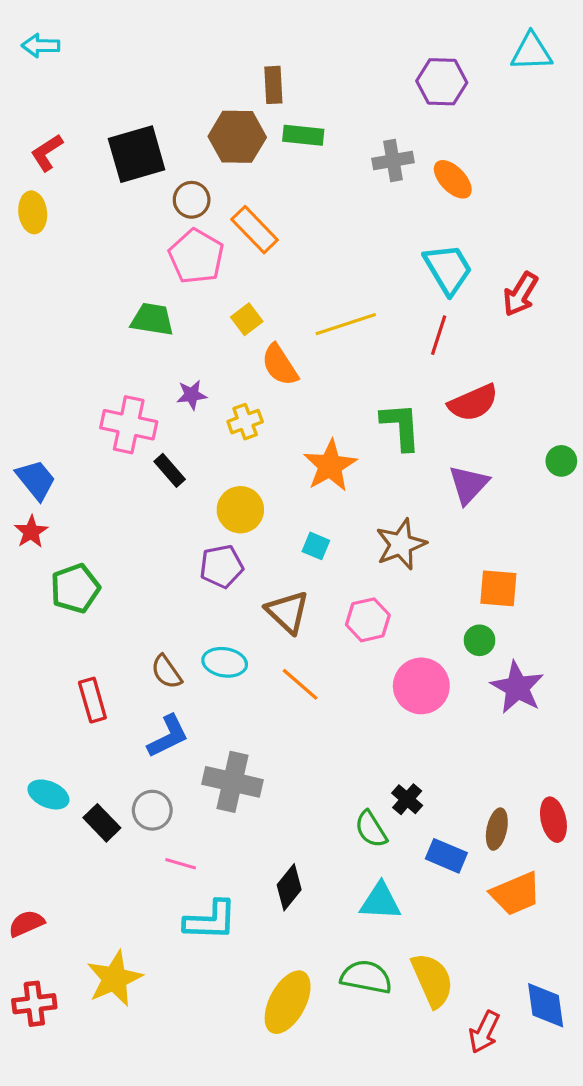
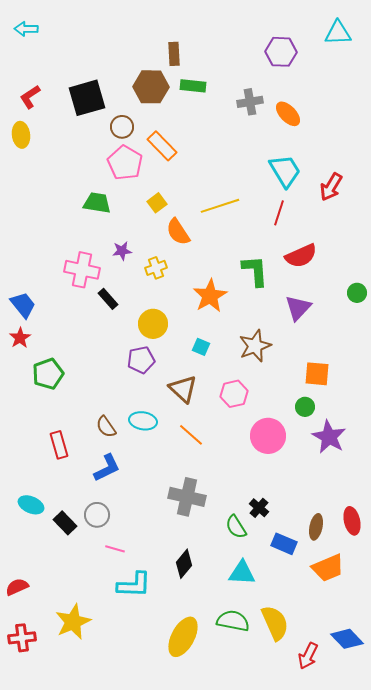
gray cross: (233, 782) -> (187, 497), moved
blue diamond: (546, 1005) -> (347, 639), turned -36

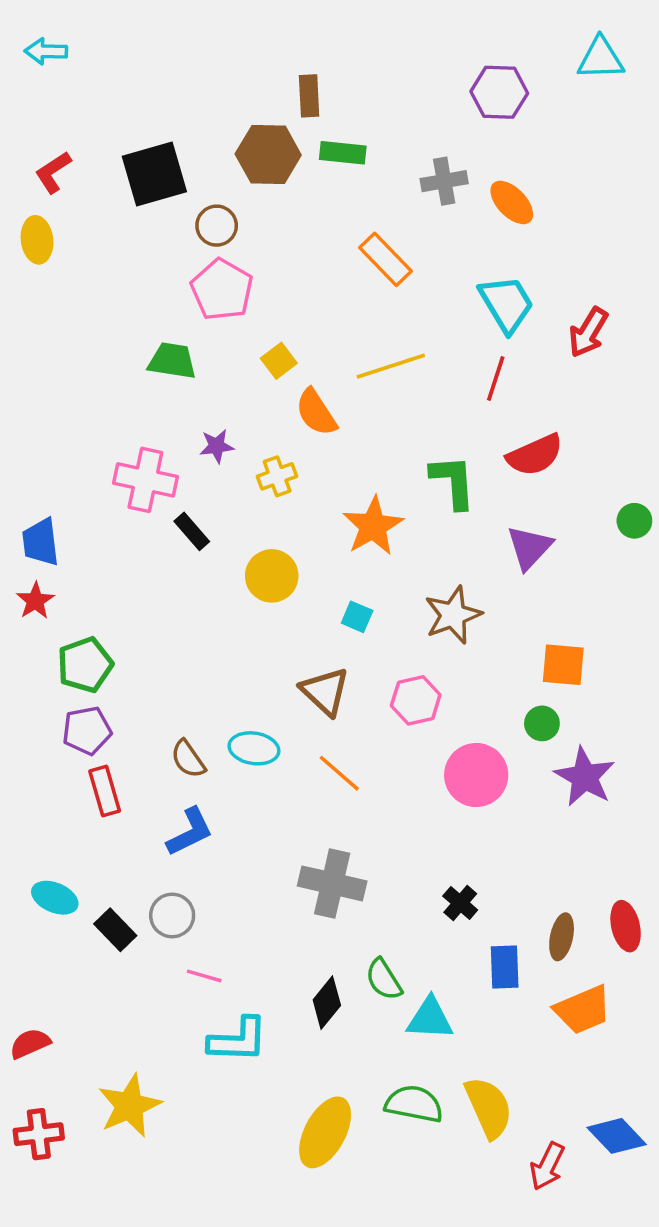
orange rectangle: (162, 146) -> (386, 259), moved
blue trapezoid: (23, 305) -> (41, 542), turned -148
purple pentagon: (141, 360) -> (87, 731), moved
green semicircle: (236, 527) -> (384, 979), moved
blue rectangle: (284, 544) -> (505, 967), turned 65

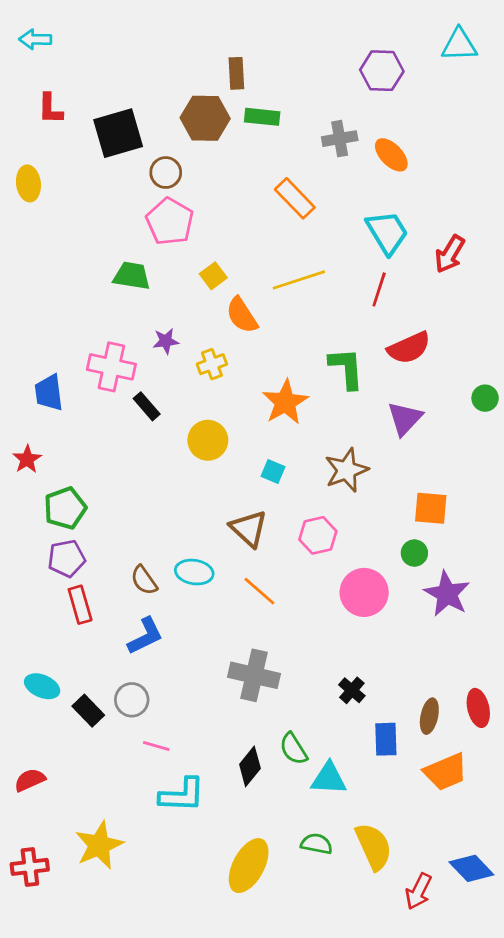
red L-shape: (53, 172) -> (50, 109), moved, turned -56
blue trapezoid: (41, 542) -> (49, 393), moved
red semicircle: (30, 1043) -> (30, 780), moved
green semicircle: (414, 1104) -> (317, 844), size x0.7

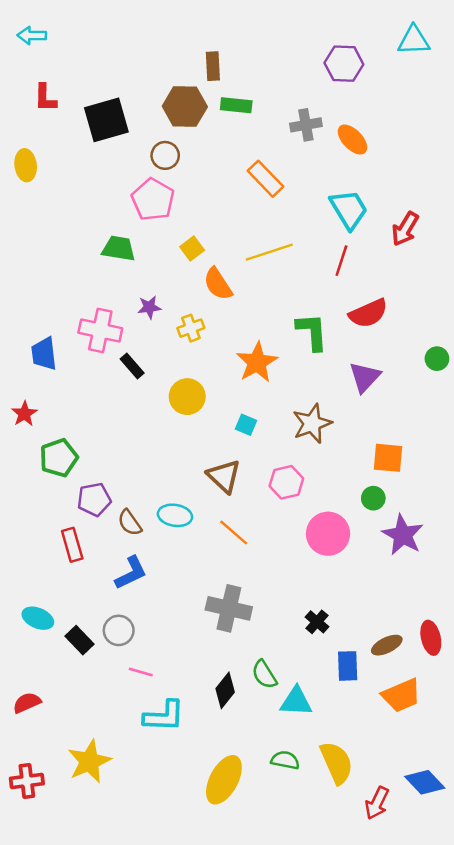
brown circle: (166, 173) -> (165, 155), moved
purple pentagon: (67, 558) -> (94, 499), moved
brown ellipse: (429, 716) -> (387, 645), turned 52

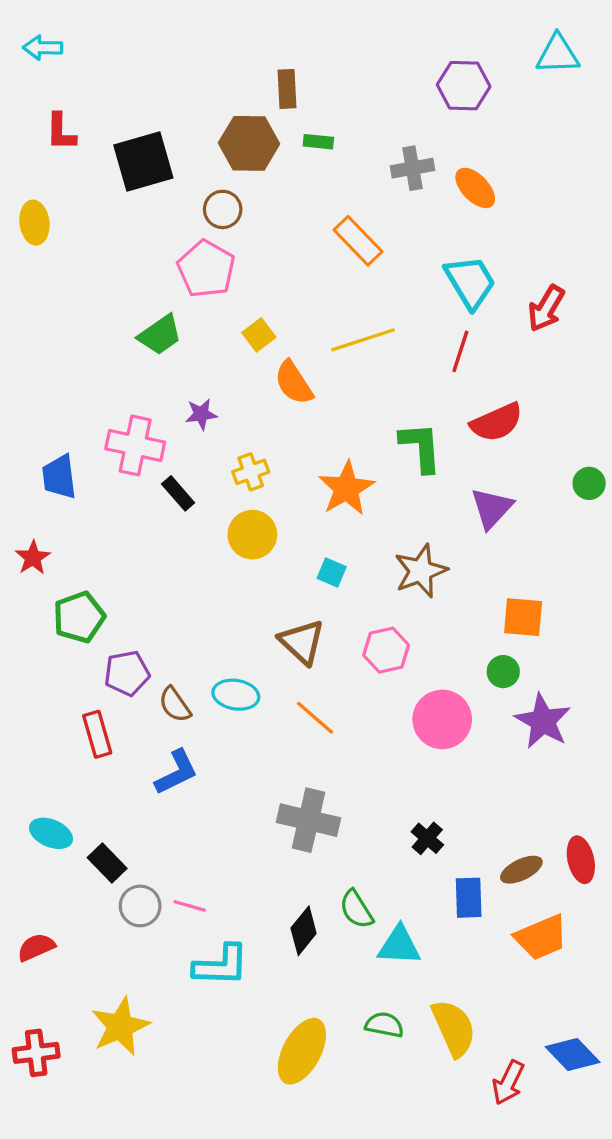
green rectangle: (236, 105) -> (318, 142), size x0.7
green trapezoid: (119, 248) -> (160, 335), turned 136
yellow cross: (191, 328) -> (251, 472), moved
gray circle: (119, 630) -> (140, 906), moved

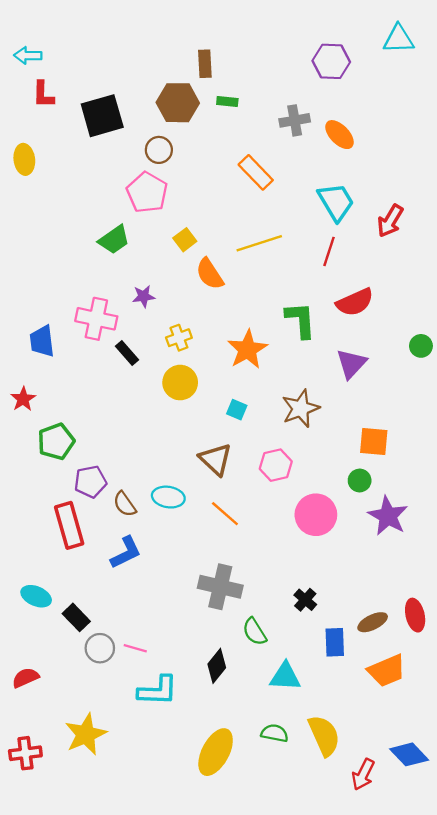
cyan arrow: (43, 48) -> (28, 55), moved
red rectangle: (97, 734) -> (69, 525), size x1.4
green semicircle: (356, 909) -> (255, 632), moved

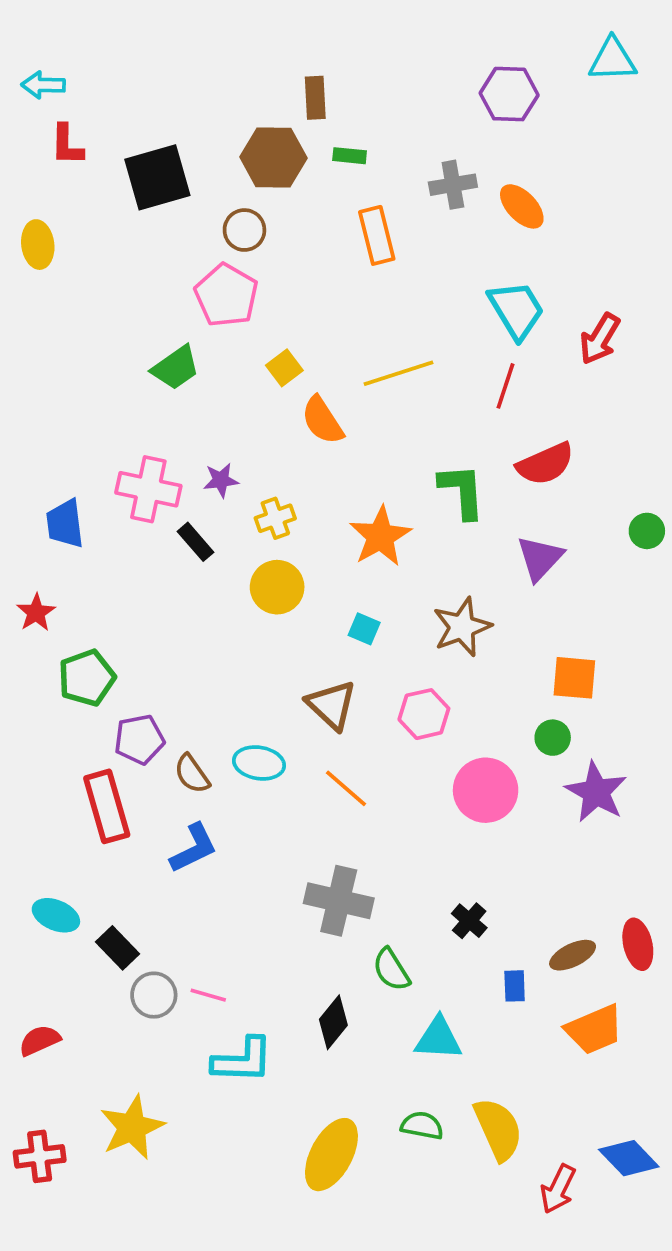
orange rectangle: (256, 172) -> (377, 235), moved, turned 30
purple star: (144, 296) -> (221, 480), moved
blue rectangle: (335, 642) -> (515, 986), size x0.7

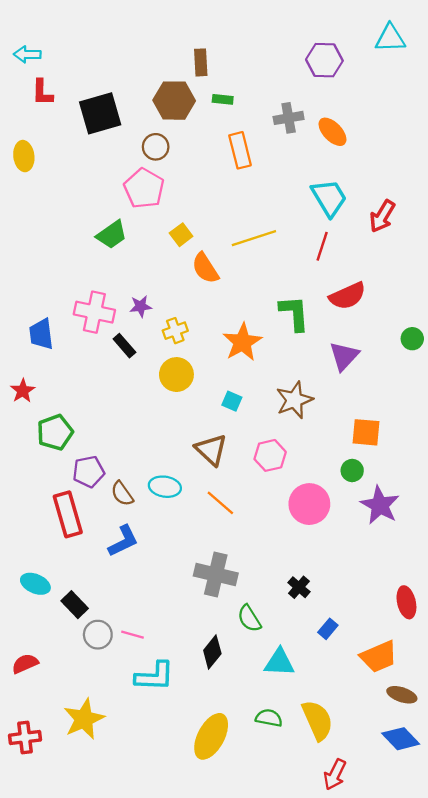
brown ellipse: (573, 955) -> (402, 695), moved, turned 44
blue rectangle: (515, 986) -> (328, 629), turned 42
red arrow: (558, 1189) -> (335, 775), moved

